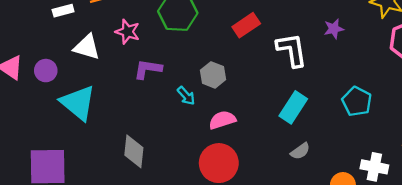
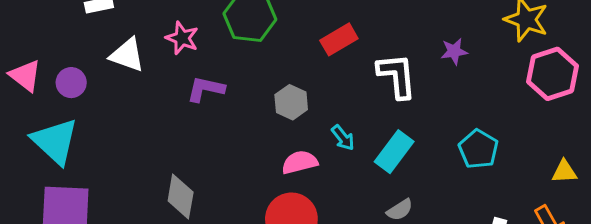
cyan arrow: (186, 96) -> (343, 138), moved
cyan triangle: (78, 103) -> (55, 141), moved

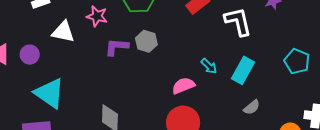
gray hexagon: (291, 102) -> (146, 41), moved
cyan triangle: (55, 141) -> (49, 93), moved

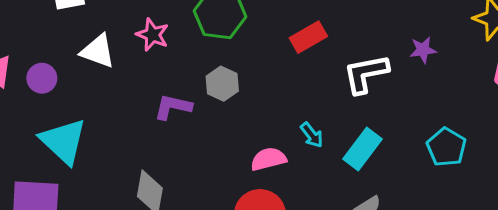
white L-shape: (238, 22) -> (366, 74), turned -96
purple L-shape: (117, 47) -> (173, 107), moved

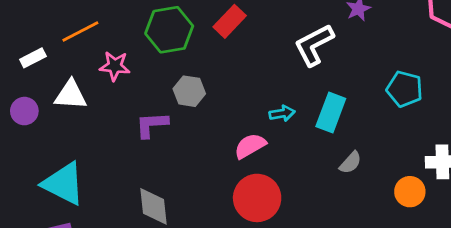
red rectangle: (308, 37) -> (230, 21), moved
purple circle: (42, 78) -> (24, 111), moved
cyan arrow: (312, 135) -> (282, 113), turned -45

